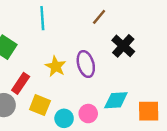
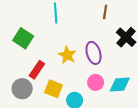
brown line: (99, 17) -> (105, 12), turned -32
pink circle: (88, 114) -> (96, 82), moved

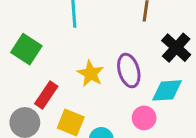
pink circle: (96, 82) -> (144, 118), moved
cyan diamond: (120, 85) -> (167, 90), moved

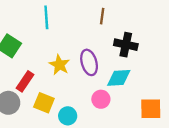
black cross: (176, 48) -> (126, 45), turned -30

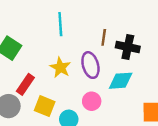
brown line: (102, 16) -> (104, 37), moved
cyan line: (46, 17) -> (60, 24), moved
pink circle: (101, 99) -> (92, 101), moved

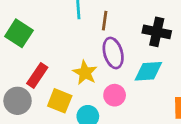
brown line: (104, 37) -> (105, 21), moved
yellow star: (60, 67) -> (85, 73), moved

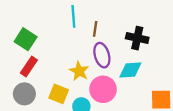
red rectangle: (37, 75) -> (29, 67), moved
pink circle: (115, 95) -> (103, 89), size x1.5

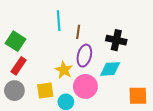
purple ellipse: (102, 55) -> (84, 56), turned 30
yellow square: (59, 94) -> (45, 91), turned -30

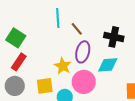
brown line: (78, 32) -> (77, 29), turned -48

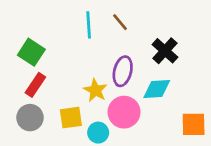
brown line: (77, 29) -> (120, 22), moved
black cross: (114, 37) -> (165, 51), turned 30

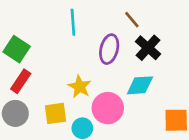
brown line: (120, 22) -> (132, 20), moved
purple ellipse: (123, 71) -> (109, 49), moved

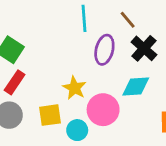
cyan line: (73, 22) -> (84, 18), moved

